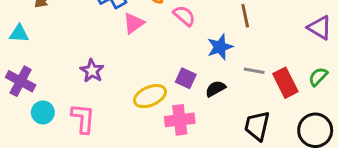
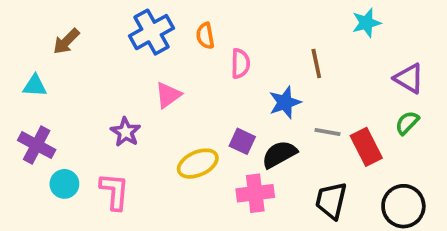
pink semicircle: (184, 16) -> (240, 64), turned 50
pink triangle: (134, 23) -> (168, 95), moved
green semicircle: (318, 77) -> (407, 123), moved
black semicircle: (215, 89) -> (279, 154), size x1.4
pink cross: (180, 120) -> (255, 193), moved

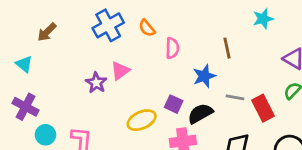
orange semicircle: (205, 36) -> (147, 28), turned -30
cyan triangle: (35, 86) -> (24, 64), turned 36
purple star: (126, 132) -> (96, 83), moved

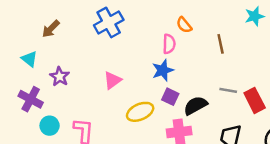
orange semicircle: (147, 28) -> (184, 25), moved
pink triangle: (120, 71) -> (112, 80), moved
blue star: (204, 76) -> (163, 70), moved
purple star: (96, 83) -> (60, 77), moved

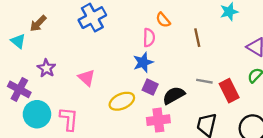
cyan triangle: (29, 59) -> (18, 41), moved
pink triangle: (112, 80) -> (86, 78), moved, turned -42
cyan circle: (50, 126) -> (37, 114), size x1.5

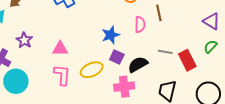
pink semicircle: (149, 38) -> (140, 24), moved
pink triangle: (86, 78) -> (60, 49), turned -42
pink L-shape: (69, 119) -> (62, 75), moved

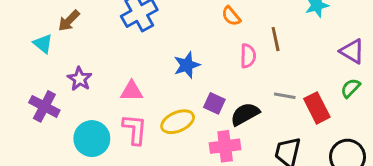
blue star: (111, 35) -> (187, 65), moved
cyan circle: (16, 81) -> (92, 139), moved

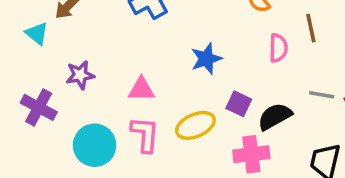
purple star: (80, 79) -> (80, 75), turned 30

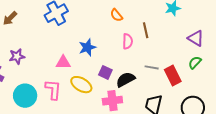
pink triangle: (141, 89) -> (63, 62), moved
yellow ellipse: (195, 125) -> (81, 85), turned 55

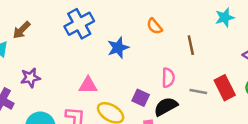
pink semicircle: (128, 41) -> (168, 78), moved
blue star: (87, 47) -> (118, 48), moved
red rectangle: (173, 76) -> (225, 88), moved

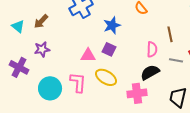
brown arrow: (22, 30) -> (41, 21), moved
brown line: (191, 45) -> (170, 34), moved
purple square: (141, 98) -> (109, 49), moved

